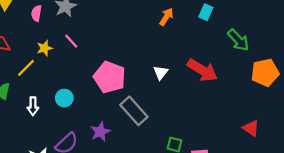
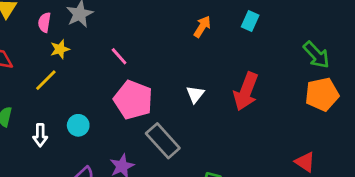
green arrow: (238, 40) -> (316, 55), moved
pink line: (71, 41) -> (119, 56), moved
yellow star: (45, 48) -> (60, 49), moved
yellow line: (26, 68) -> (46, 80), moved
red arrow: (202, 70) -> (246, 91), turned 80

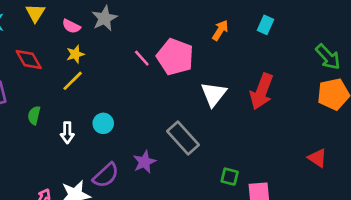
pink semicircle: (44, 22) -> (71, 26), turned -72
yellow star: (60, 49) -> (75, 54), moved
white triangle: (195, 94) -> (214, 94), size x1.5
pink pentagon: (133, 100) -> (175, 57), moved

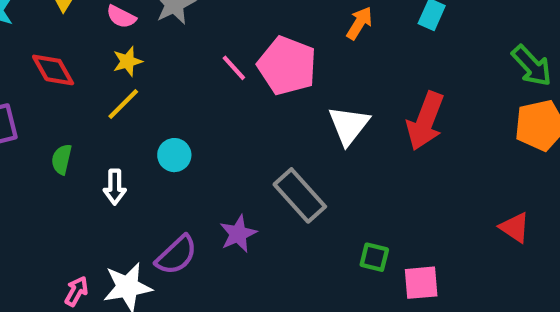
cyan circle: (103, 123) -> (174, 155), moved

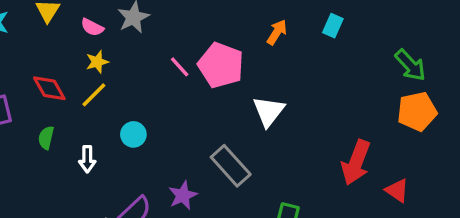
red diamond: (53, 70) -> (49, 88), moved
red arrow: (425, 121) -> (356, 162), moved

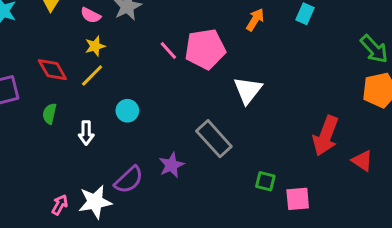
pink pentagon: (221, 65) -> (205, 49), turned -30

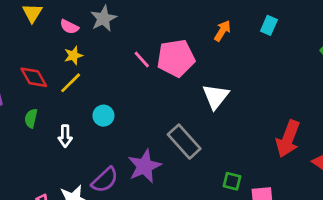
purple star: (171, 165) -> (144, 166), size x1.4

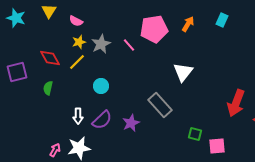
gray star: (103, 18) -> (101, 44), moved
pink pentagon: (176, 58) -> (154, 29), moved
white arrow: (65, 136) -> (78, 116), moved
purple star: (144, 166) -> (131, 123), size x0.7
purple semicircle: (105, 180) -> (102, 120), moved

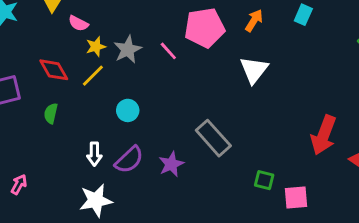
pink semicircle: (76, 21) -> (78, 23), moved
white triangle: (183, 72) -> (254, 70), moved
pink arrow: (55, 150) -> (19, 184), moved

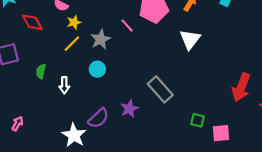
gray star: (128, 50) -> (101, 39), moved
red diamond: (54, 70) -> (32, 22), moved
white arrow: (94, 154) -> (64, 85), moved
purple semicircle: (129, 160) -> (98, 118), moved
white star: (96, 200) -> (74, 135), turned -30

